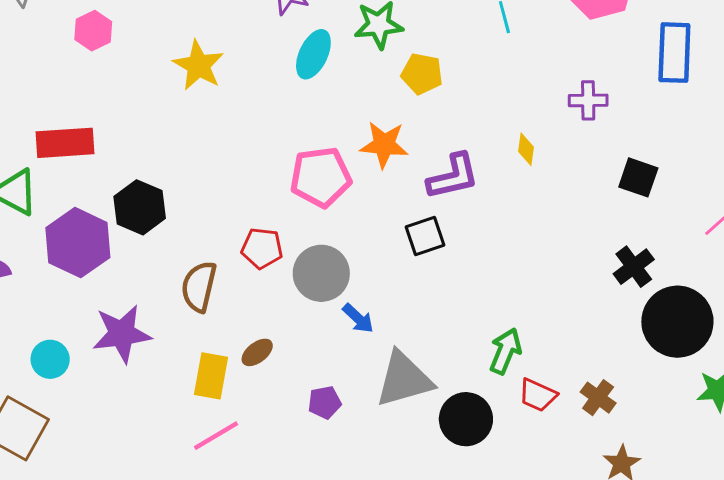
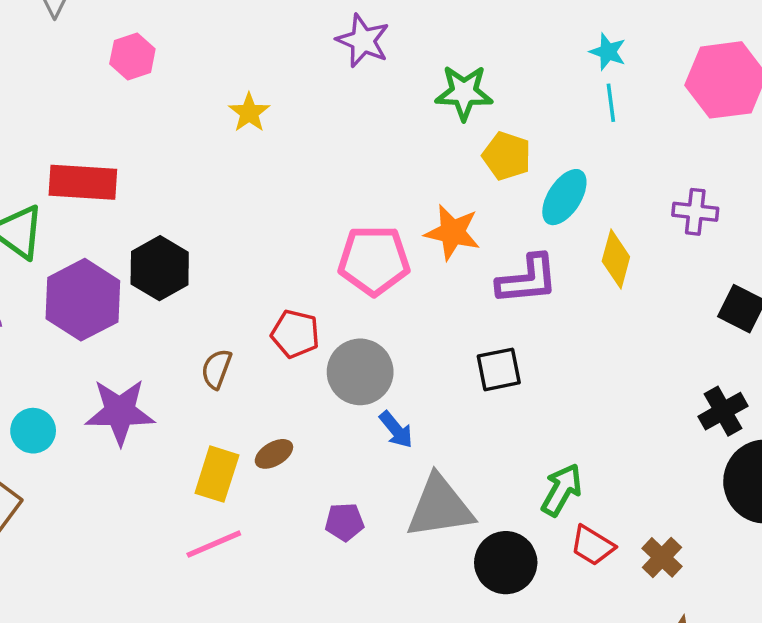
cyan ellipse: (313, 54) -> (564, 197), moved
yellow star: (198, 65) -> (249, 113), size x0.7
yellow diamond: (526, 149) -> (616, 259), size x1.5
black square: (425, 236) -> (499, 369), moved
brown semicircle: (199, 287) -> (216, 369), size x0.7

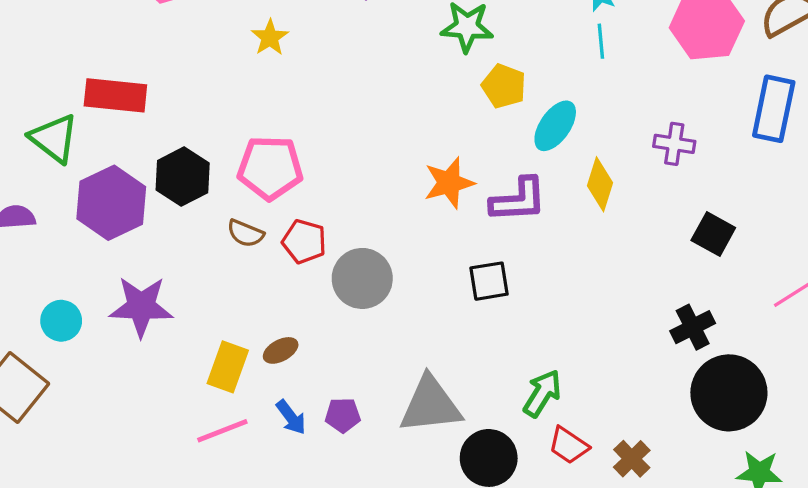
orange star: (452, 232) -> (449, 183), moved, turned -30
pink pentagon: (374, 260) -> (270, 168), moved
brown semicircle: (216, 369) -> (245, 233), moved, turned -90
blue arrow: (396, 430) -> (291, 417), moved

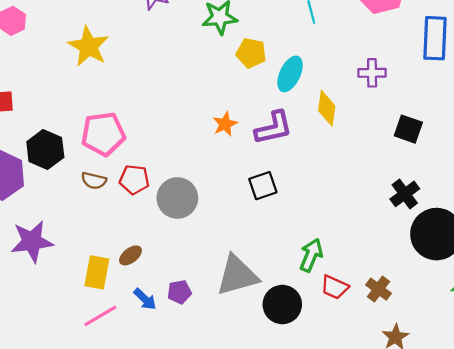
yellow star: (270, 38) -> (89, 46), size x1.6
orange star: (449, 183) -> (225, 124), size x0.7

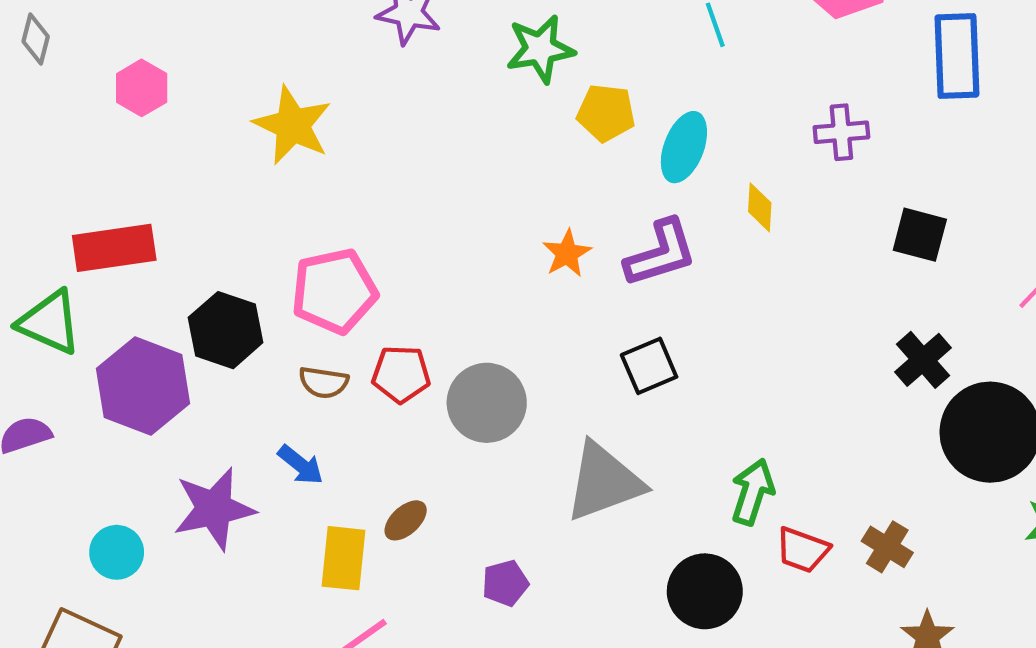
yellow diamond: (327, 108) -> (760, 207), size x0.7
gray triangle: (237, 275) -> (604, 482), moved
blue arrow: (145, 299) -> (301, 465), moved

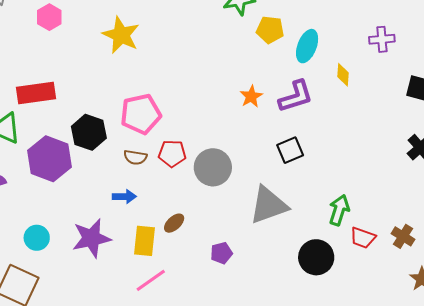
blue arrow: (301, 465) -> (124, 197), turned -40
purple star: (214, 509) -> (91, 238), moved

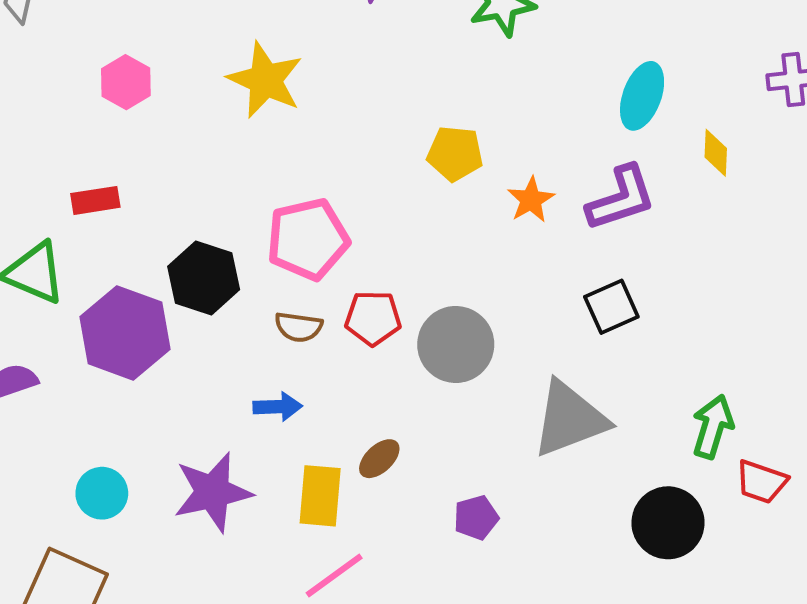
pink hexagon: (49, 17) -> (126, 82), moved
yellow pentagon: (270, 30) -> (455, 154), moved
red rectangle: (36, 93) -> (95, 200), size x0.6

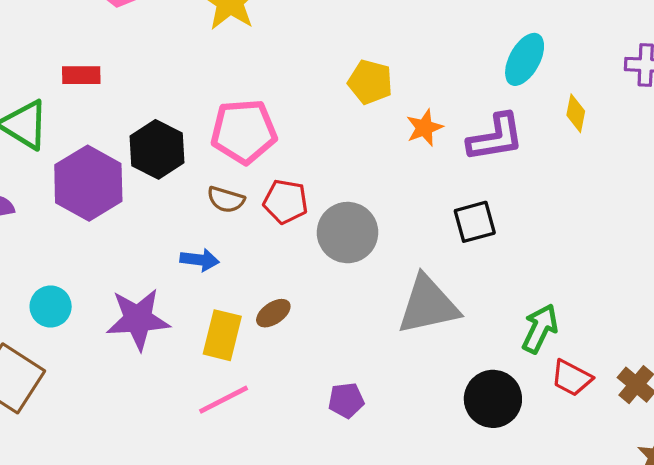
purple pentagon: (476, 518) -> (346, 400), moved

